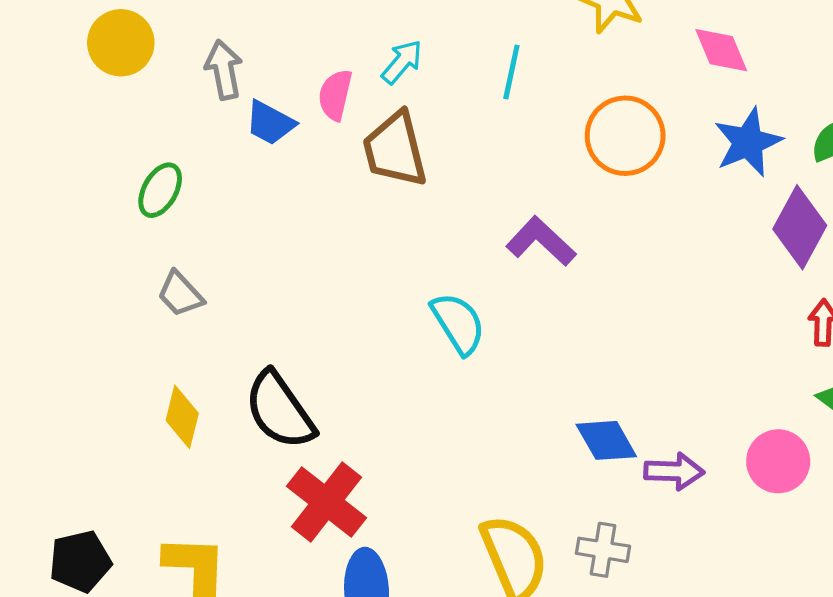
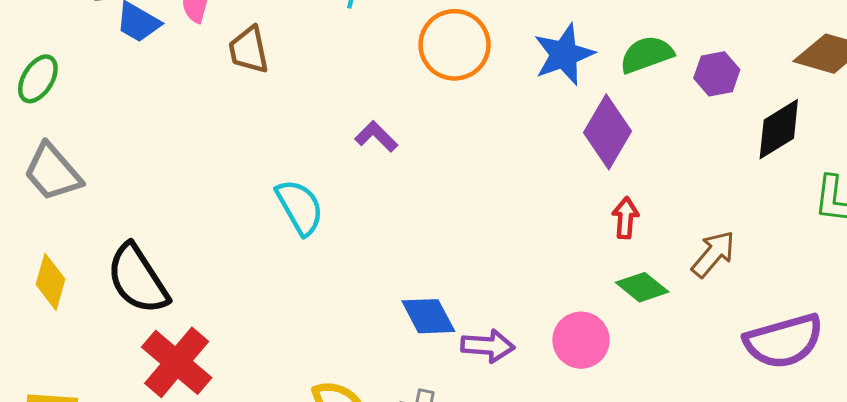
brown trapezoid: (395, 149) -> (249, 50), size x0.7
purple L-shape: (541, 241) -> (376, 136), size x0.7
gray trapezoid: (180, 294) -> (53, 172), size x1.4

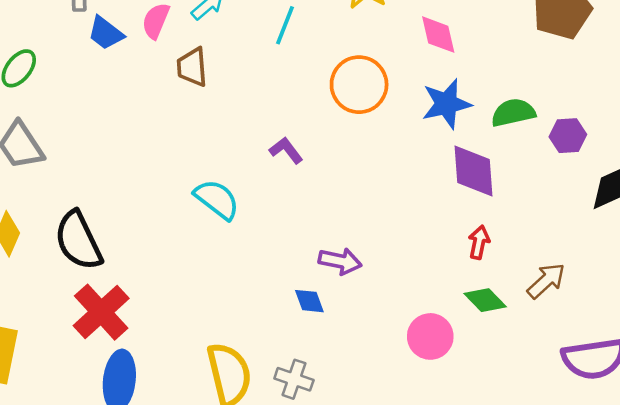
purple diamond: (608, 132) -> (474, 171), turned -42
cyan semicircle: (300, 207) -> (217, 199), turned -30
blue diamond: (428, 316) -> (309, 301), size x0.7
purple arrow: (488, 346) -> (340, 261), moved

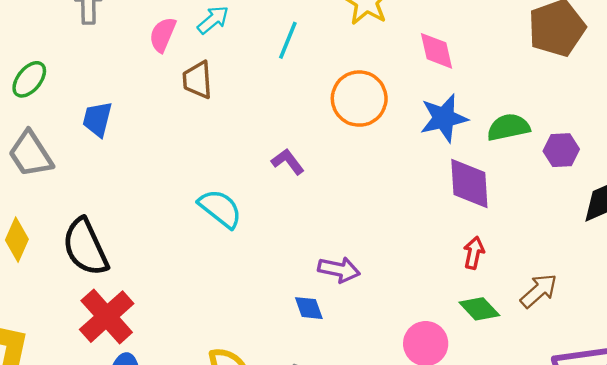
blue trapezoid: (106, 33) -> (97, 119), moved, turned 66

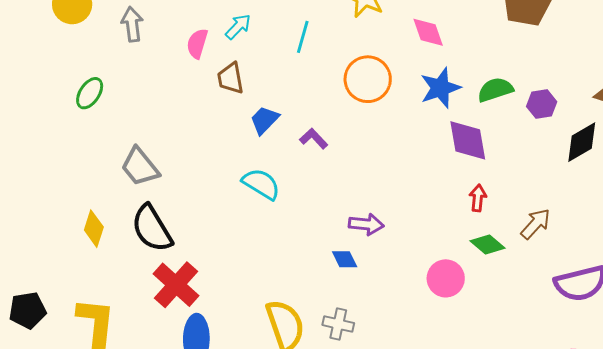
blue trapezoid: (97, 119) -> (264, 120), moved, turned 36
gray trapezoid: (31, 154) -> (140, 167), moved

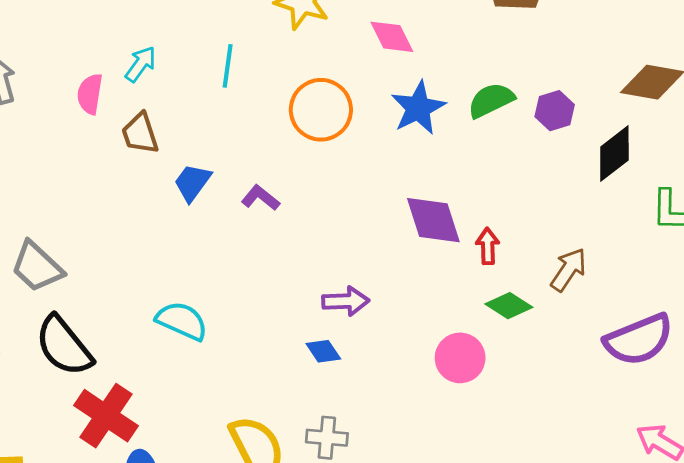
purple diamond: (468, 140) -> (433, 220), moved
cyan semicircle: (261, 184) -> (182, 321), moved

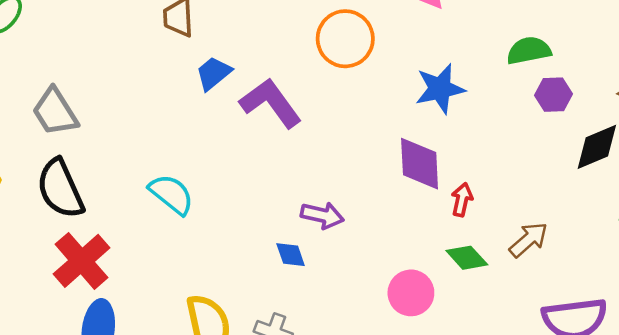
green semicircle: (491, 100) -> (529, 50), moved
blue star: (418, 108) -> (440, 89), moved
purple L-shape: (260, 198) -> (271, 103), size x1.8

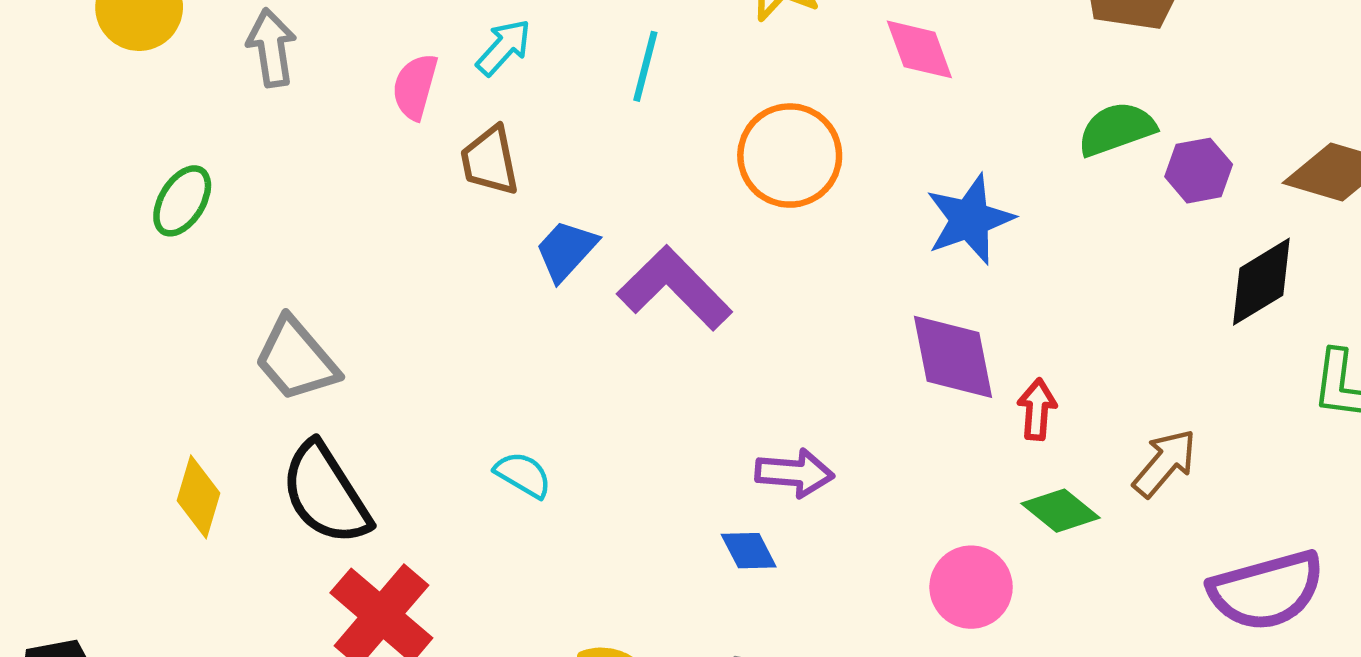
purple hexagon: (554, 95) -> (1199, 171), moved
cyan semicircle: (171, 194) -> (523, 475), size x0.7

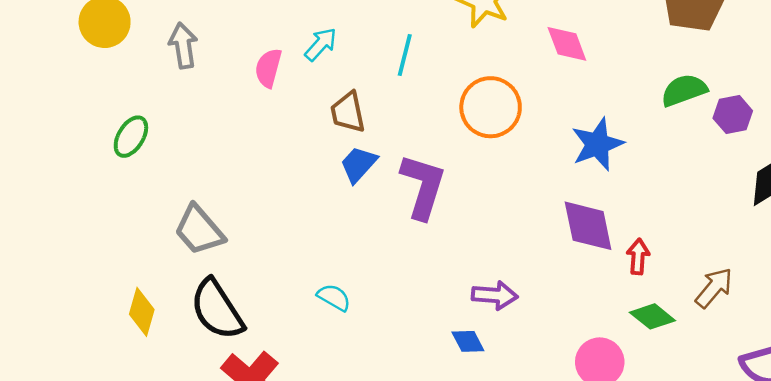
brown trapezoid: (490, 161) -> (348, 112), moved
purple L-shape: (675, 288) -> (423, 186), turned 62

